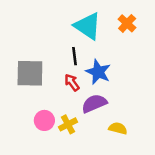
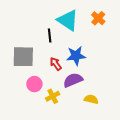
black line: (75, 56) -> (50, 35), moved
blue star: (98, 72) -> (76, 56), turned -30
pink circle: (44, 120) -> (34, 84), moved

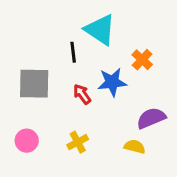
orange cross: (98, 18) -> (142, 60), moved
purple semicircle: (73, 80) -> (151, 118), moved
pink circle: (34, 84) -> (27, 141), moved

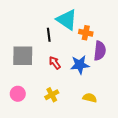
orange cross: (142, 60) -> (86, 33), moved, turned -32
blue star: (112, 82) -> (80, 65), moved
purple semicircle: (151, 118) -> (100, 51), moved, turned 120

